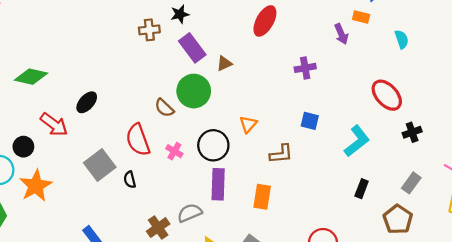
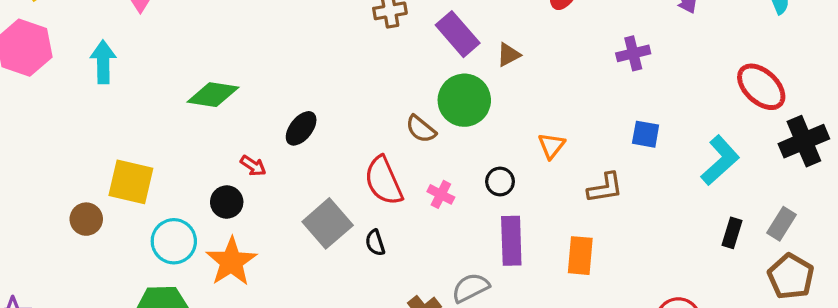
red arrow: (54, 124) -> (253, 166), size x0.6
black cross: (412, 132) -> (804, 141), size x1.6
black circle: (213, 145) -> (500, 182), size x0.6
black circle: (23, 147) -> (227, 202), moved
gray rectangle: (411, 183) -> (781, 224), moved

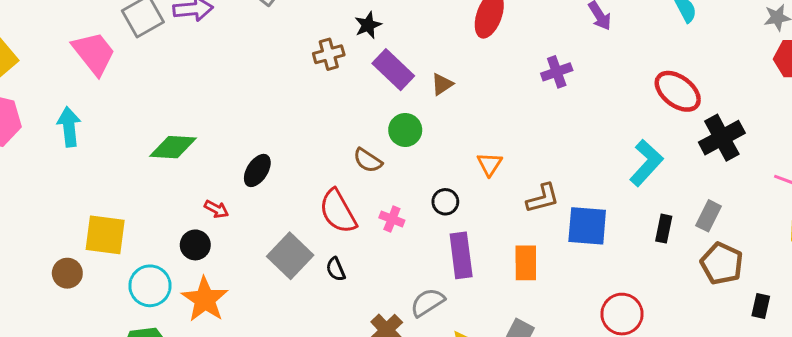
green circle: (464, 100) -> (405, 130), size x0.7
blue square: (646, 134) -> (587, 226), moved, size x1.6

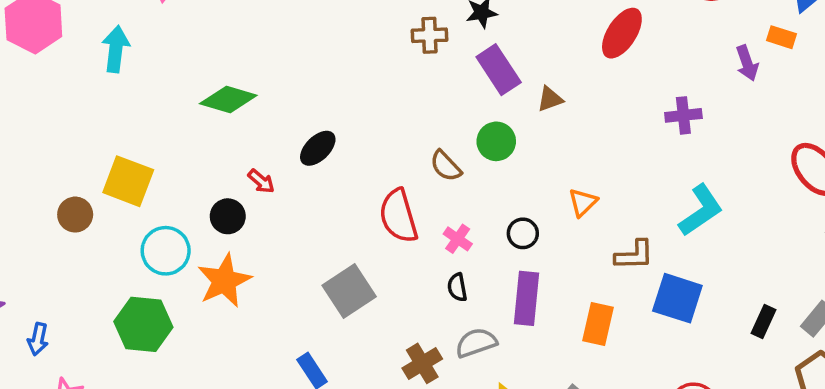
cyan L-shape: (646, 163) -> (701, 210), moved
gray square: (290, 256) -> (349, 291), moved
black semicircle: (336, 269) -> (457, 287), moved

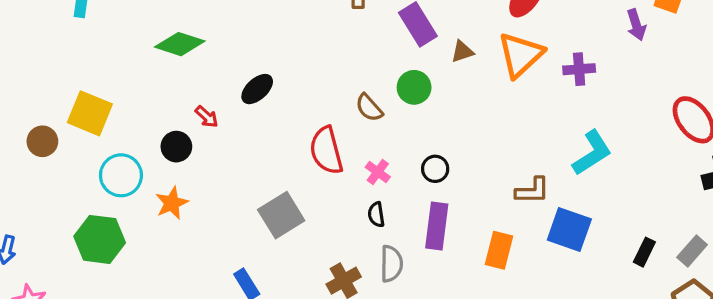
orange triangle: (583, 202) -> (521, 55), moved, size x1.8
orange star: (224, 281) -> (172, 203), size x0.7
gray semicircle: (476, 343) -> (391, 264), turned 108

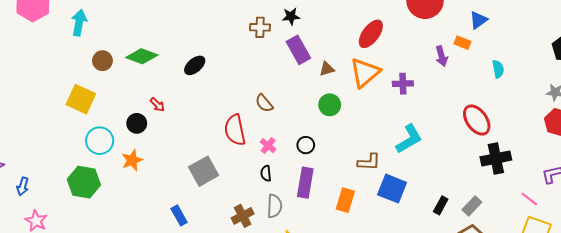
green circle: (414, 87) -> (330, 105), moved
black ellipse: (257, 89) -> (195, 65), moved
brown circle: (42, 141) -> (102, 61), moved

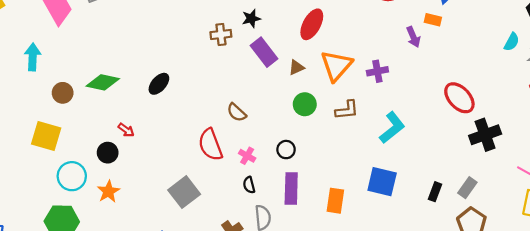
red ellipse: (371, 34) -> (312, 24), moved
cyan semicircle: (498, 69) -> (512, 42), moved, turned 48
brown L-shape: (369, 162) -> (347, 110), moved

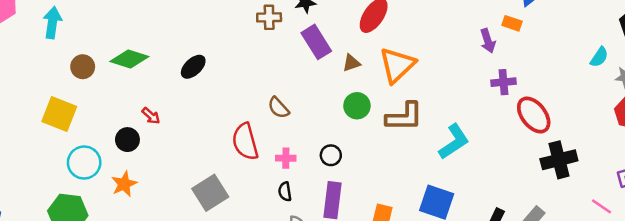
purple cross: (377, 71) -> (503, 82), moved
brown L-shape: (347, 110) -> (404, 117), size x1.4
pink cross: (247, 156) -> (286, 158), turned -35

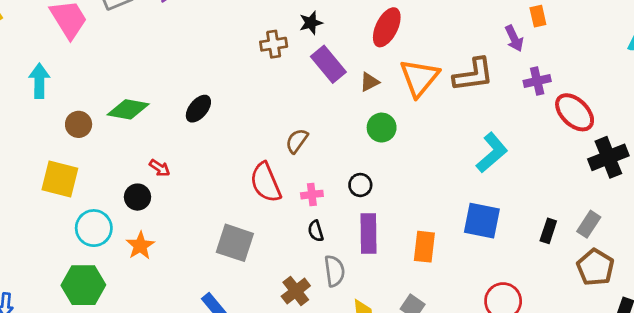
orange rectangle: (512, 23) -> (538, 16), turned 66
brown semicircle: (279, 108) -> (297, 141), turned 85
brown L-shape: (404, 117) -> (473, 75), moved
gray square: (210, 193) -> (235, 243), turned -32

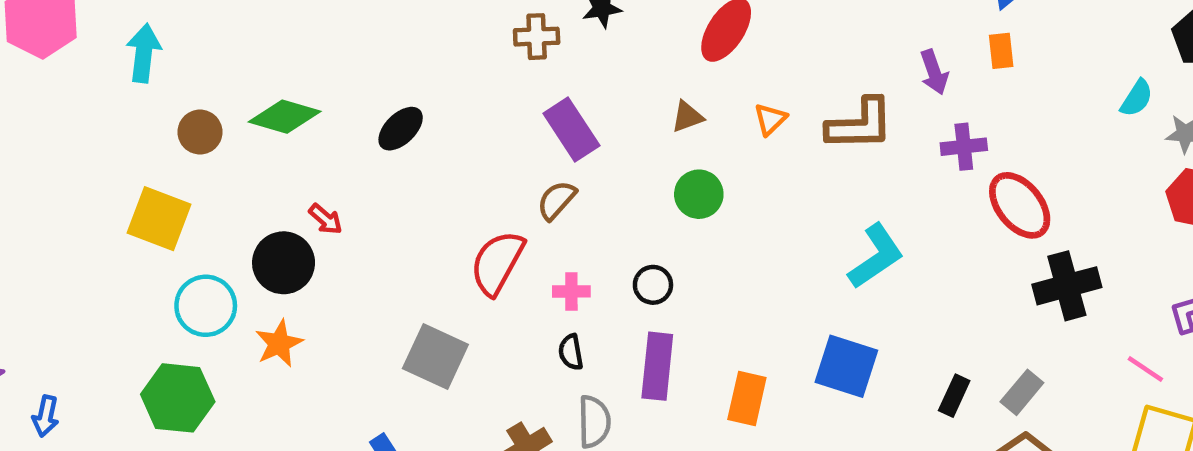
orange rectangle: (538, 16) -> (1001, 51), moved
purple rectangle: (328, 64) -> (571, 129), moved
orange triangle: (419, 78) -> (770, 119), size x0.5
red semicircle: (266, 182) -> (497, 263), turned 45
black circle: (137, 197) -> (284, 263), size x1.4

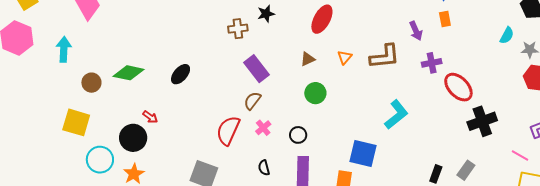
pink cross: (571, 291) -> (263, 128), moved, turned -35
blue square: (846, 366) -> (363, 153), moved

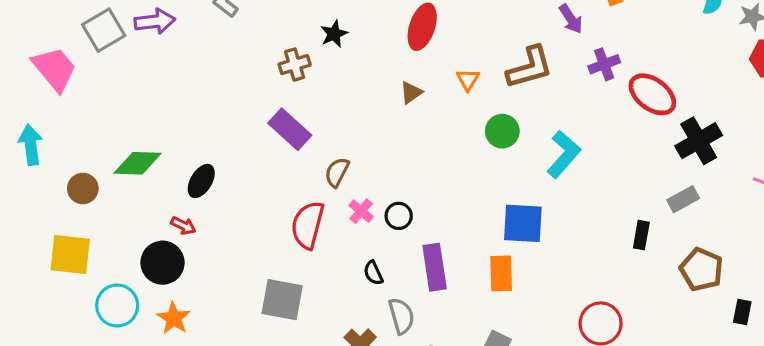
purple rectangle: (257, 69) -> (290, 129), moved
black ellipse: (181, 74) -> (201, 181), moved
green circle: (315, 93) -> (502, 131), moved
black circle: (298, 135) -> (399, 216), moved
gray rectangle: (466, 170) -> (683, 199), moved, turned 36

